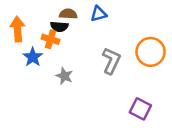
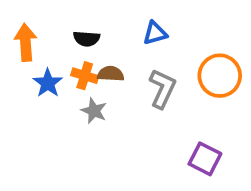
brown semicircle: (68, 14) -> (111, 74), moved
blue triangle: (99, 14) -> (155, 33), moved
orange cross: (50, 39) -> (85, 76), moved

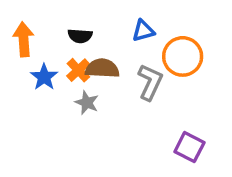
brown semicircle: (111, 74) -> (102, 68), size x1.4
orange cross: (85, 76) -> (78, 70), turned 30
orange circle: (220, 76) -> (183, 56), moved

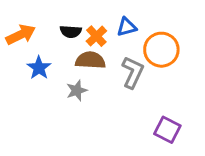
orange arrow: (24, 39) -> (21, 35), turned 68
orange cross: (78, 70) -> (96, 36), moved
gray star: (87, 103) -> (77, 90), turned 30

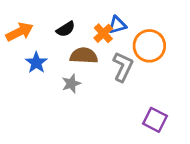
black semicircle: (71, 32) -> (66, 29), turned -36
orange cross: (96, 36) -> (103, 33), moved

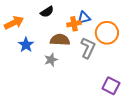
black semicircle: (66, 29) -> (47, 12), moved
orange cross: (103, 33) -> (74, 24), turned 32

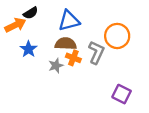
black semicircle: (47, 12) -> (31, 13), moved
blue triangle: (84, 18) -> (69, 21), moved, size x1.5
orange cross: (74, 24) -> (73, 58), moved, turned 32

